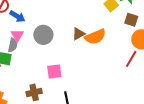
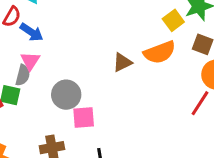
gray circle: (43, 35) -> (66, 95), moved
orange semicircle: (95, 37) -> (160, 52), moved

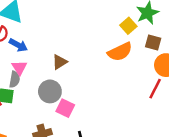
brown triangle: (122, 62) -> (60, 62), moved
pink square: (84, 117) -> (65, 108), turned 36

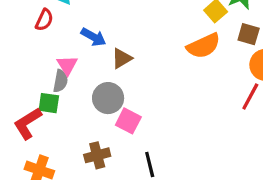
blue arrow: (18, 45) -> (93, 37), moved

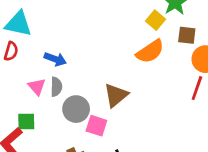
brown triangle: (122, 58) -> (116, 95), moved, size x1.4
gray semicircle: (60, 81) -> (56, 87), moved

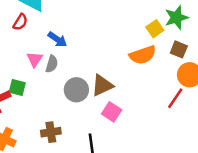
gray circle: (76, 109) -> (76, 90), moved
pink square: (96, 126) -> (112, 112), moved

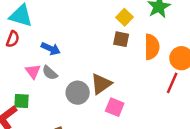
yellow square: (155, 29) -> (125, 17), moved
brown square: (179, 49) -> (121, 39), moved
orange semicircle: (143, 55) -> (152, 47), moved, turned -60
gray semicircle: (52, 64) -> (50, 73), turned 126

